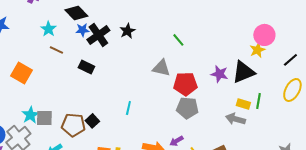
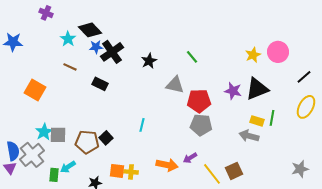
cyan star: (48, 29) -> (68, 39), moved
black star: (127, 31) -> (149, 61), moved
yellow star: (257, 50) -> (253, 55), moved

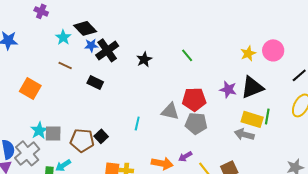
gray triangle: (175, 85) -> (170, 111), moved
yellow rectangle: (257, 121) -> (252, 119), size x1.5

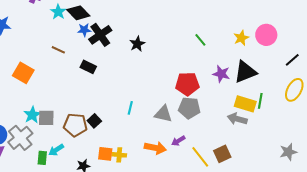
cyan star: (63, 37) -> (58, 12), moved
green line: (187, 55) -> (200, 40), moved
gray triangle: (170, 111) -> (163, 114), moved

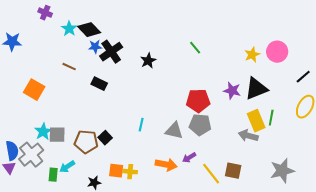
green line: (200, 40) -> (195, 48), moved
yellow rectangle: (245, 104) -> (256, 121), turned 50
gray star: (288, 152) -> (282, 171), moved, size x1.4
brown square: (222, 154) -> (233, 171), turned 36

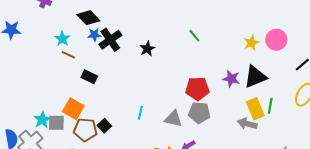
cyan star: (69, 29) -> (62, 39), moved
black rectangle: (99, 84) -> (89, 77), moved
orange square: (34, 90) -> (73, 109), moved

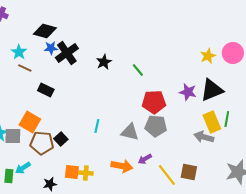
black diamond: (88, 18) -> (45, 31), turned -30
green line: (194, 36) -> (138, 70), moved

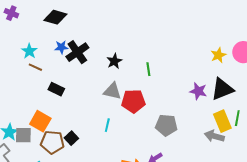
black diamond: (45, 31) -> (55, 17), moved
green line: (138, 70) -> (148, 69), turned 32
red pentagon: (154, 102) -> (133, 101), moved
gray triangle: (130, 132) -> (112, 91), moved

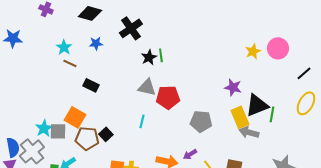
black cross: (77, 52) -> (131, 28), moved
green line: (148, 69) -> (161, 55), moved
black triangle: (222, 89) -> (257, 105), moved
yellow rectangle: (222, 121) -> (240, 117), moved

